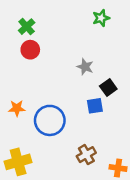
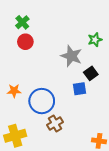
green star: (101, 18) -> (95, 40), moved
gray star: (85, 67) -> (71, 56), size x1.5
brown cross: (86, 155) -> (55, 123), moved

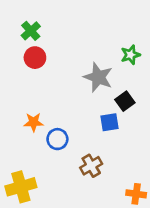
orange star: (14, 91) -> (34, 122), moved
blue circle: (42, 101) -> (57, 139), size x0.6
brown cross: (55, 123) -> (91, 166), moved

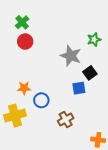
yellow cross: (21, 187) -> (15, 115), moved

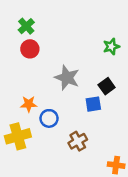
gray star: (71, 56) -> (67, 78), moved

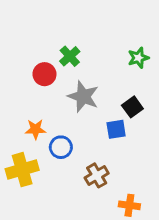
green cross: (26, 26) -> (70, 56), moved
red circle: (30, 49) -> (44, 74), moved
orange cross: (116, 165) -> (129, 205), moved

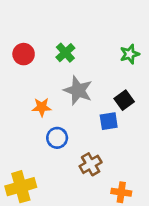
red circle: (44, 74) -> (24, 54), moved
orange star: (36, 129) -> (42, 107), moved
yellow cross: (22, 170) -> (21, 187), moved

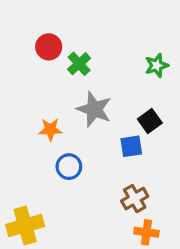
red circle: (24, 54) -> (49, 47), moved
brown cross: (91, 164) -> (135, 199), moved

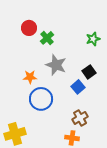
blue square: (131, 146) -> (78, 87), turned -32
blue circle: (69, 167) -> (41, 99), size x1.5
orange cross: (146, 232) -> (72, 138), moved

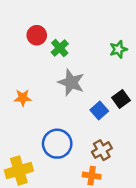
black square: (89, 72) -> (121, 99), moved
orange star: (30, 77) -> (23, 98), moved
blue circle: (41, 99) -> (57, 144), moved

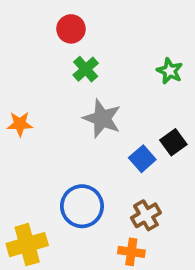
red circle: (37, 35) -> (71, 29), moved
green star: (118, 49) -> (170, 71), turned -30
orange star: (23, 98) -> (20, 124), moved

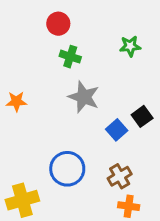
green cross: (86, 69) -> (70, 57), turned -30
green star: (170, 71) -> (130, 46), moved, turned -30
orange cross: (131, 252) -> (129, 206), moved

